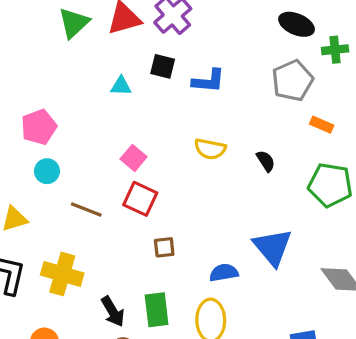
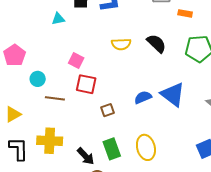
black semicircle: (266, 161) -> (156, 43), size x1.5
cyan circle: (47, 171) -> (38, 79), moved
blue semicircle: (224, 273) -> (143, 97), moved

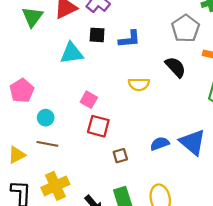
cyan triangle: (58, 19) -> (72, 53), size x1.6
black semicircle: (156, 43) -> (175, 67), moved
brown line: (55, 98) -> (47, 144), moved
yellow cross: (50, 141) -> (55, 186), turned -30

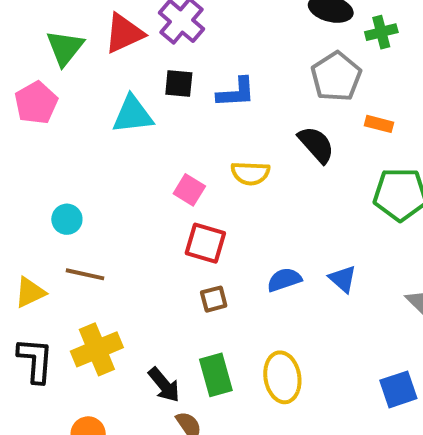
pink pentagon: (22, 91) -> (36, 103), moved
pink square: (89, 100) -> (189, 190), moved
cyan circle: (46, 118) -> (67, 219), moved
red square: (98, 126) -> (205, 243), moved
blue triangle: (193, 142) -> (343, 279), size x0.6

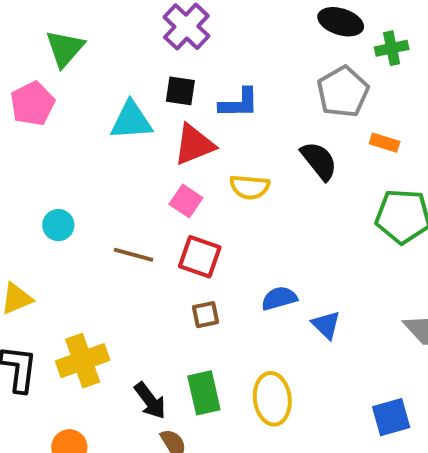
red triangle: (124, 33) -> (194, 145), moved
brown line: (85, 274) -> (133, 255), moved
blue triangle: (343, 279) -> (326, 325), moved

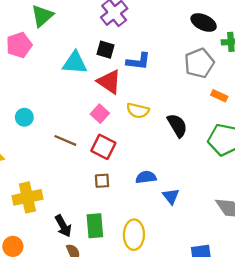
red triangle: (194, 145) -> (109, 82), turned 48
black semicircle: (319, 161) -> (177, 125), moved

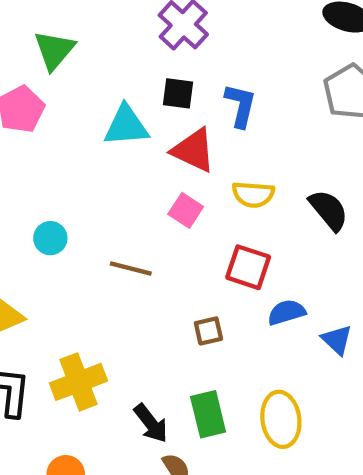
blue L-shape: (138, 61) -> (240, 105), turned -75
red square: (103, 147) -> (248, 267), moved

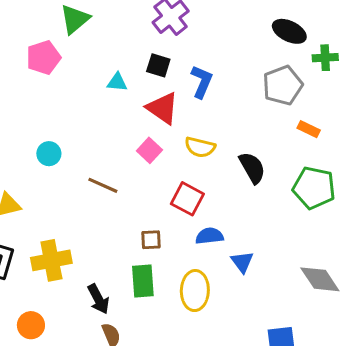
cyan triangle: (126, 126) -> (117, 82), size x0.6
green rectangle: (208, 414) -> (143, 281), moved
yellow ellipse: (281, 419) -> (195, 291), moved

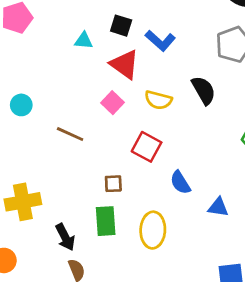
blue L-shape: (202, 82) -> (160, 41), turned 108
black semicircle: (252, 168) -> (204, 90), moved
blue semicircle: (209, 236) -> (180, 182), moved, turned -115
blue triangle: (242, 262) -> (218, 207), moved, turned -45

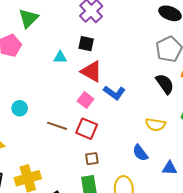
blue L-shape: (160, 41) -> (114, 93), moved
black semicircle: (204, 90) -> (165, 84), moved
yellow semicircle: (158, 100) -> (155, 125), moved
red square: (147, 147) -> (87, 129), moved

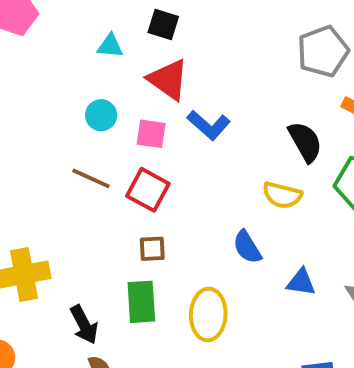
black semicircle: (165, 84) -> (305, 142), moved
pink square: (85, 100) -> (151, 134), turned -35
cyan circle: (20, 108) -> (101, 115), moved

